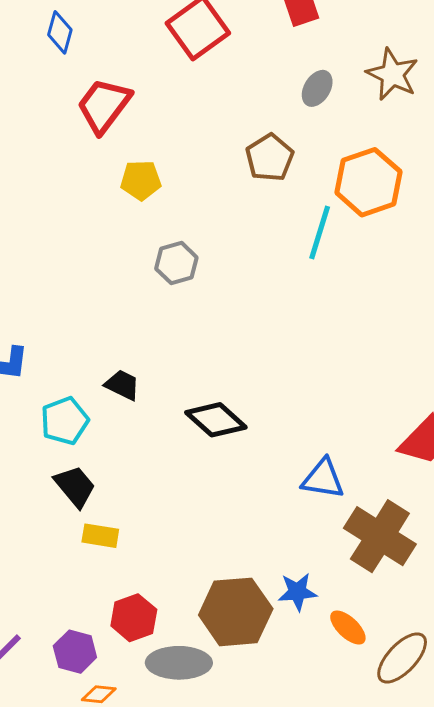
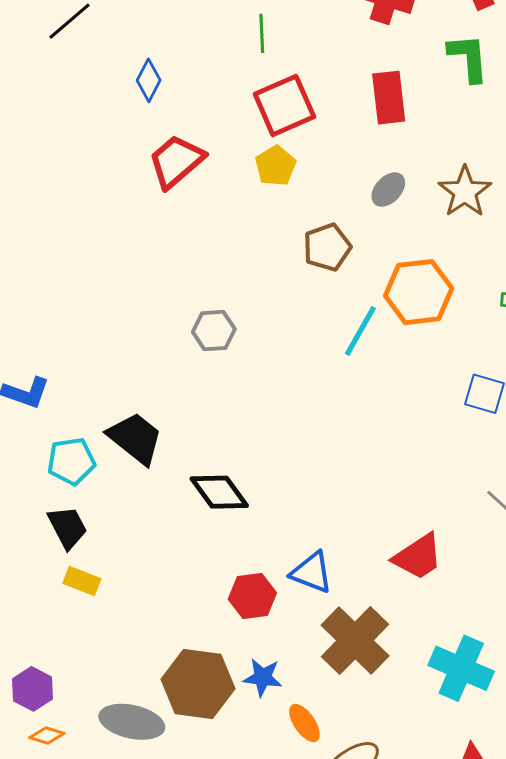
yellow pentagon: (141, 180) -> (276, 166), moved, turned 30
black trapezoid: (122, 385) -> (135, 438), size x1.6
red hexagon: (134, 618) -> (252, 596), moved

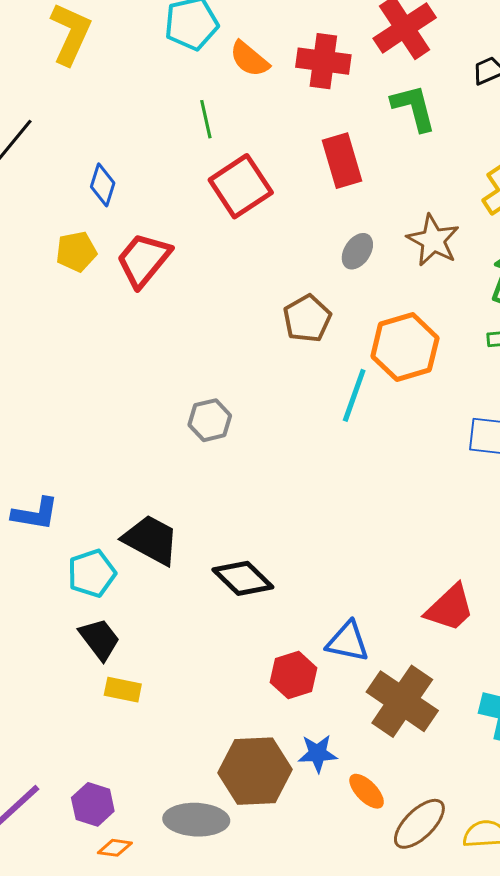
yellow pentagon: (276, 166) -> (76, 252), moved, turned 30

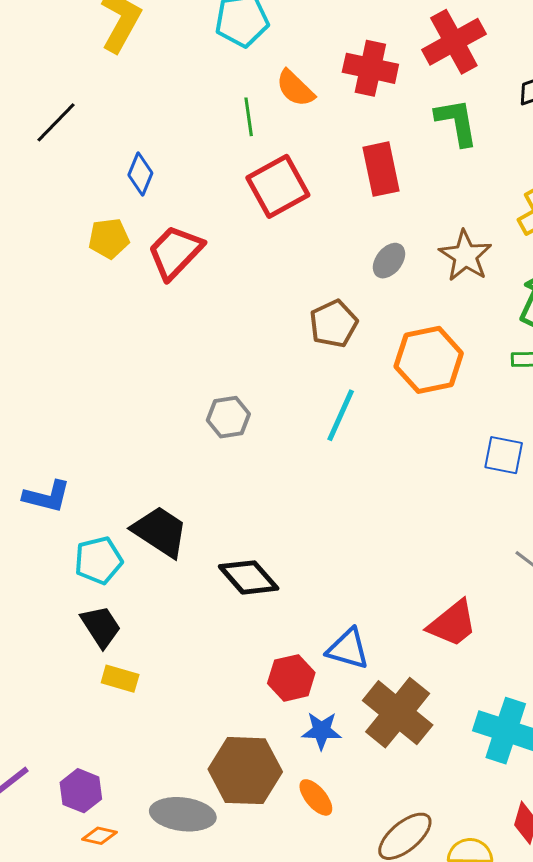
orange semicircle: (249, 59) -> (295, 88), moved
cyan line: (354, 395) -> (341, 415), moved
blue star: (318, 753) -> (321, 731), moved
orange ellipse: (367, 791) -> (316, 797), moved

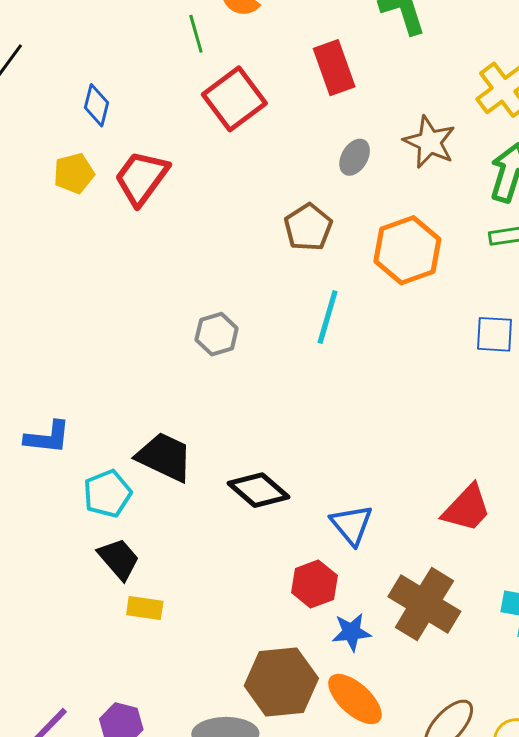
blue triangle: (348, 649) -> (352, 525), moved, turned 42
orange ellipse: (316, 797) -> (355, 699), size x1.5

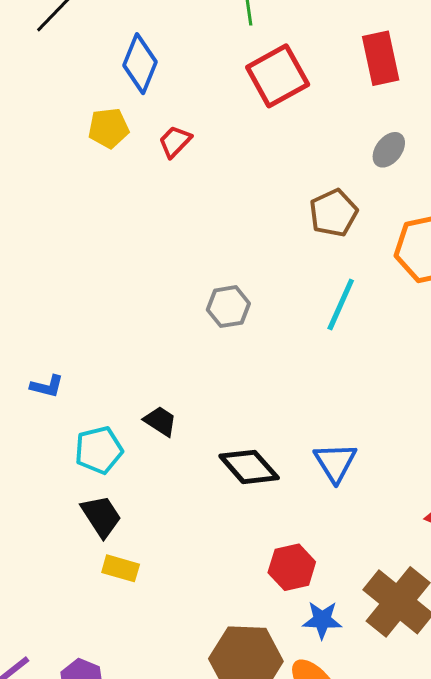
blue diamond: (96, 105) -> (140, 64), size x1.4
red trapezoid: (142, 178) -> (175, 142), size x0.6
blue L-shape: (47, 437) -> (47, 386), size x0.7
black trapezoid: (164, 457) -> (160, 421), size x0.6
blue triangle: (352, 525) -> (335, 462), moved

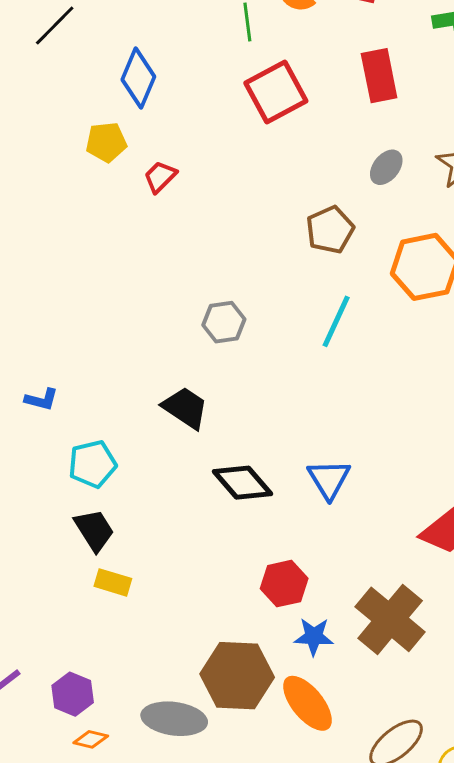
red trapezoid: (175, 142) -> (160, 177), moved
black trapezoid: (160, 421) -> (185, 408), moved, size x1.4

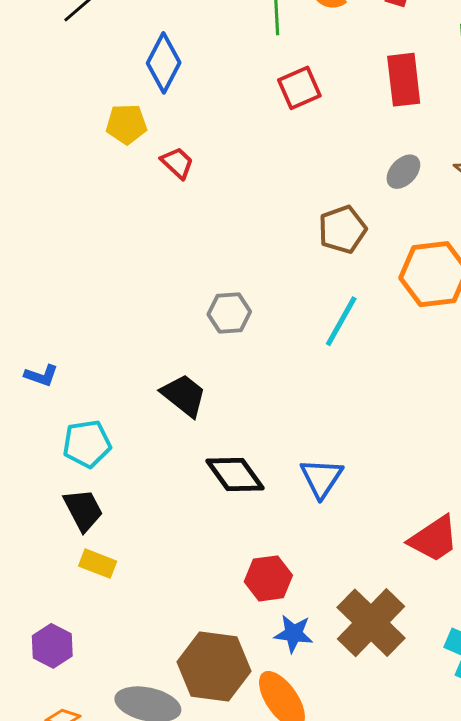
red square: (276, 92) -> (299, 88), size x0.7
red trapezoid: (160, 177) -> (177, 163), turned 84
purple hexagon: (73, 694) -> (52, 646), moved

